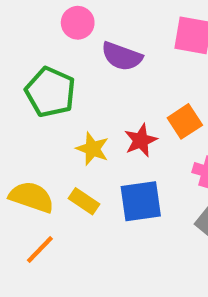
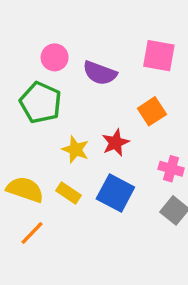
pink circle: (78, 23) -> (55, 57), moved
orange square: (185, 121) -> (152, 111), moved
blue square: (141, 201) -> (115, 193), turned 36

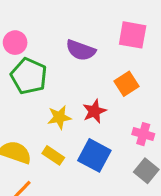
pink circle: (55, 57) -> (15, 43), moved
yellow star: (75, 150) -> (59, 117), turned -30

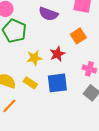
blue square: (94, 155) -> (57, 83), turned -35

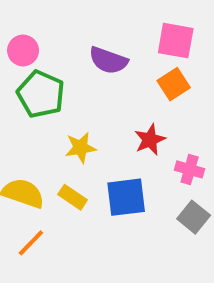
orange square: (78, 36) -> (174, 84), moved
red star: (57, 54) -> (150, 140), moved

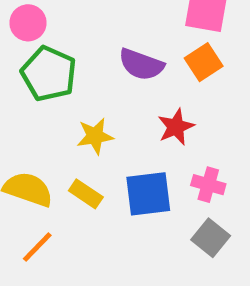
purple semicircle: (108, 60) -> (141, 64), moved
pink cross: (190, 169) -> (208, 185), moved
gray square: (194, 217) -> (211, 238), moved

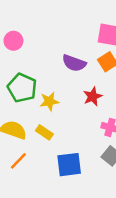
green pentagon: (49, 74) -> (22, 88), moved
blue square: (148, 194) -> (69, 165), moved

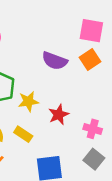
red star: (93, 96) -> (59, 115), moved

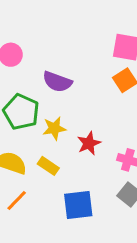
purple semicircle: (55, 61) -> (57, 82), moved

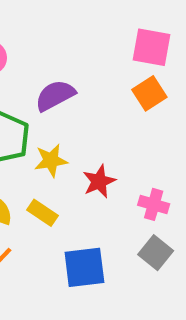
purple semicircle: (57, 82) -> (55, 95), turned 132

